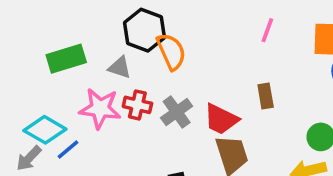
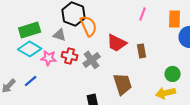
pink star: (100, 108) -> (49, 58), size x0.7
red trapezoid: (221, 119) -> (117, 43), moved
cyan diamond: (45, 130) -> (30, 49), moved

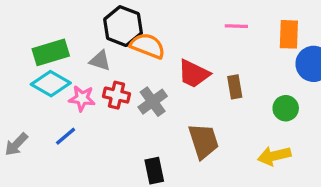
pink line: (143, 14) -> (236, 26), turned 72
orange semicircle: (89, 26) -> (148, 46), turned -45
green circle: (173, 74) -> (286, 108), moved
blue line: (31, 81) -> (66, 136), moved

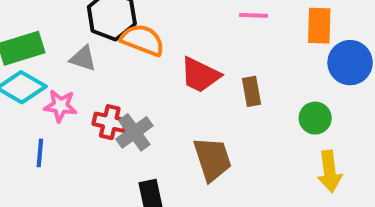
red cross: (116, 95) -> (110, 122), moved
gray cross: (153, 102) -> (134, 132), moved
blue line: (66, 136) -> (40, 153), turned -45
yellow arrow: (274, 156) -> (330, 171), moved, turned -84

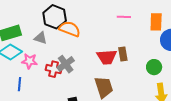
red trapezoid: (200, 75) -> (107, 57), moved, turned -30
gray cross: (134, 132) -> (66, 64), moved

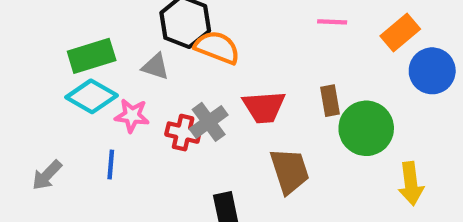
orange rectangle: (156, 22) -> (400, 33), turned 48
red trapezoid: (107, 57) -> (264, 107), moved
green circle: (154, 67) -> (366, 128), moved, size x1.6

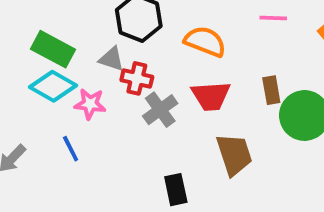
orange semicircle: (217, 47) -> (205, 41), moved
green rectangle: (92, 56) -> (53, 49), turned 45
red cross: (183, 133) -> (137, 78), moved
blue line: (111, 164) -> (71, 149), turned -32

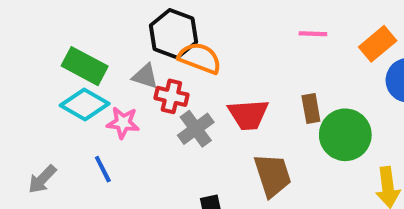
orange semicircle: (205, 41) -> (200, 58), moved

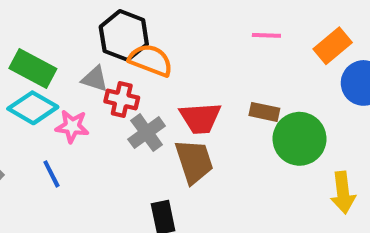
brown rectangle: (311, 109) -> (264, 112), turned -68
brown trapezoid: (273, 175) -> (194, 162), moved

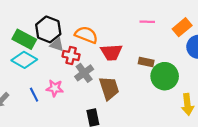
black hexagon: (124, 35) -> (48, 29), moved
red trapezoid: (200, 118) -> (111, 52), moved
pink star: (72, 126) -> (55, 88), moved

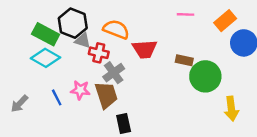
brown trapezoid: (109, 88) -> (106, 95), moved

